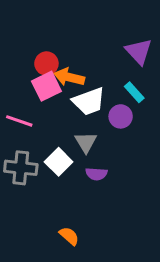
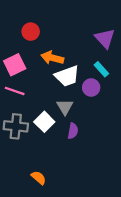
red circle: (46, 64) -> (31, 32), moved
pink square: (46, 86) -> (15, 65), moved
purple semicircle: (96, 174) -> (73, 131), turned -84
orange semicircle: (69, 236) -> (39, 178), moved

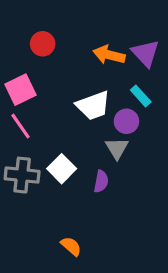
orange arrow: (52, 58) -> (109, 55), moved
pink line: (15, 91) -> (20, 126), turned 36
gray triangle: (65, 107) -> (117, 148), moved
orange semicircle: (39, 178) -> (71, 246), moved

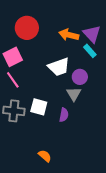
red circle: (43, 44) -> (27, 28), size x1.5
cyan rectangle: (141, 96) -> (90, 51), moved
white square: (62, 169) -> (39, 107), turned -30

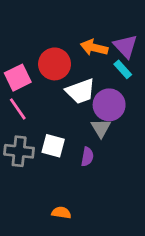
red circle: (27, 28) -> (55, 64), moved
purple circle: (80, 77) -> (109, 105), size x1.5
orange semicircle: (45, 156) -> (61, 213), turned -32

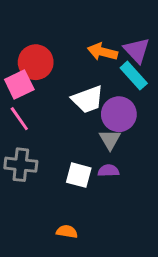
red circle: (55, 64) -> (36, 62), moved
cyan rectangle: (123, 69) -> (134, 76), size x1.4
white square: (53, 146) -> (79, 175), moved
purple semicircle: (87, 157) -> (108, 171), moved, turned -102

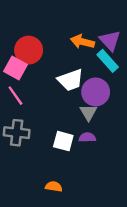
pink square: (19, 84) -> (15, 68), turned -35

